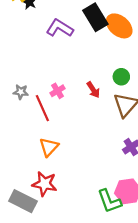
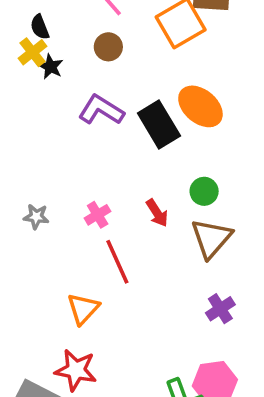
black rectangle: (95, 17) -> (159, 124), moved
red line: (42, 108) -> (117, 262), moved

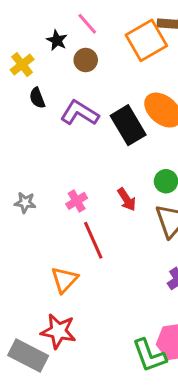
black semicircle: (40, 27) -> (37, 98), moved
black star: (51, 67) -> (57, 40), moved

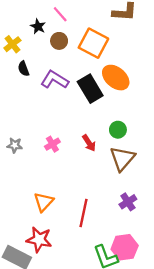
orange square: (146, 40) -> (93, 43), moved, turned -32
red line: (93, 240) -> (83, 213), moved, turned 36

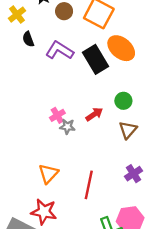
red arrow: (89, 143) -> (94, 114), turned -91
gray star: (15, 145) -> (67, 127), moved
brown triangle: (122, 159) -> (128, 130), size x0.7

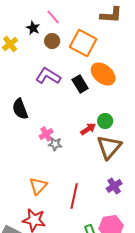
black semicircle: (28, 39) -> (20, 109), moved, size x1.5
black rectangle: (95, 59) -> (80, 84), size x0.7
red arrow: (94, 114) -> (88, 129), moved
brown triangle: (128, 130) -> (109, 147), size x1.5

